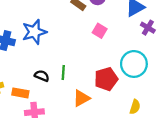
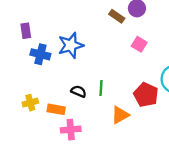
red pentagon: (106, 79) -> (146, 95), turned -30

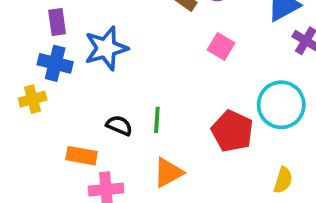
purple rectangle: (26, 31) -> (57, 22), moved
yellow cross: (30, 103) -> (33, 99), moved
orange triangle: (120, 115) -> (168, 173), moved

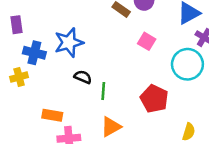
purple rectangle: (57, 22) -> (17, 25), moved
cyan circle: (281, 105) -> (187, 64), moved
black semicircle: (119, 126) -> (83, 77), moved

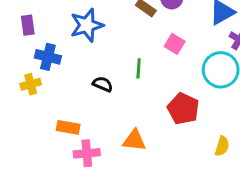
blue star: (69, 43) -> (87, 25), moved
green line: (103, 91) -> (139, 68), moved
orange triangle: (111, 127) -> (134, 140), turned 35

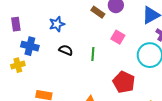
blue star: (87, 25) -> (57, 24), size x0.7
black semicircle: (103, 84) -> (66, 50), moved

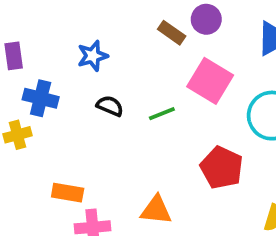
pink square: (118, 37) -> (210, 81), size x1.6
green line: (93, 54) -> (162, 114), turned 64

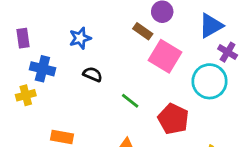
brown rectangle: (172, 33) -> (143, 31), moved
green line: (162, 114) -> (130, 101), moved, turned 60

